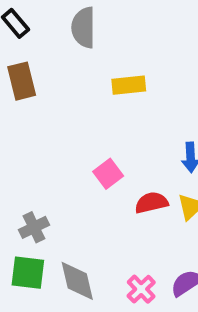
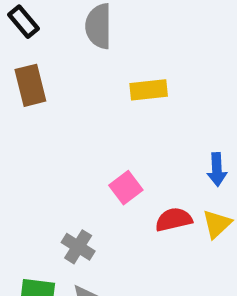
gray cross: (34, 227) -> (78, 247), moved, turned -32

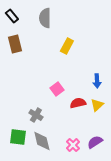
yellow rectangle: (149, 90) -> (67, 46), turned -56

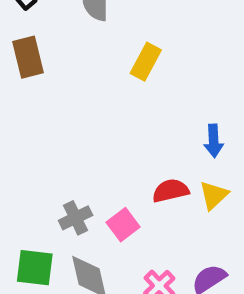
pink square: (57, 89) -> (123, 225), moved
gray cross: (36, 115) -> (76, 218), turned 32

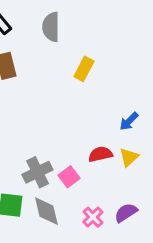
blue arrow: (214, 141) -> (129, 121), turned 48
gray cross: (76, 218) -> (38, 172), size x1.4

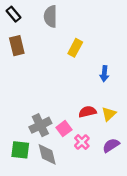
blue arrow: (129, 121) -> (104, 74), moved, turned -40
purple semicircle: (126, 213) -> (111, 145), moved
pink cross: (93, 217) -> (82, 142), moved

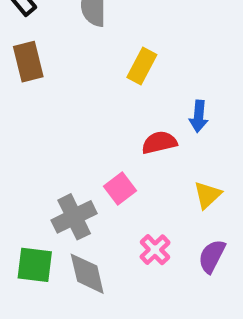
red semicircle: (87, 112) -> (159, 143), moved
pink square: (64, 129) -> (120, 188), moved
purple semicircle: (111, 145) -> (212, 256), turned -30

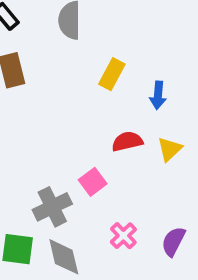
blue arrow: (199, 116) -> (158, 95), moved
yellow triangle: (207, 195) -> (170, 149), moved

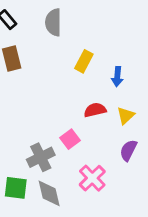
pink cross: (123, 236) -> (92, 178), size x1.4
purple semicircle: (173, 241) -> (128, 150), moved

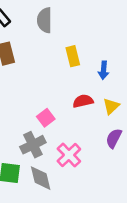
yellow rectangle: (84, 61) -> (73, 56), turned -42
pink square: (70, 139) -> (46, 118), moved
pink cross: (92, 178) -> (69, 155), moved

